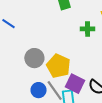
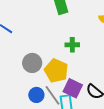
green cross: (88, 29) -> (72, 45), moved

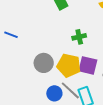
purple square: (73, 88) -> (88, 65), moved

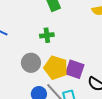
green cross: (79, 37) -> (47, 35), moved

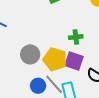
green cross: (47, 35) -> (76, 37), moved

